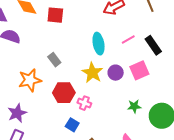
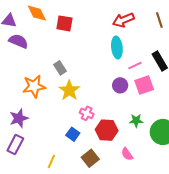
pink line: (128, 40) -> (135, 65), moved
cyan ellipse: (99, 44) -> (117, 47), moved
yellow star: (92, 73) -> (69, 90), moved
red hexagon: (64, 93) -> (107, 130), moved

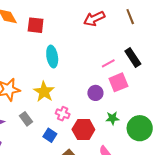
cyan ellipse: (117, 47) -> (52, 57), moved
gray rectangle: (60, 68) -> (26, 119), moved
purple circle: (120, 85) -> (95, 93), moved

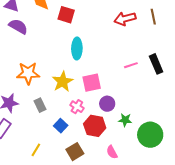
brown line: (130, 17) -> (153, 17), moved
pink square: (118, 82) -> (92, 83), moved
purple circle: (95, 93) -> (107, 104), moved

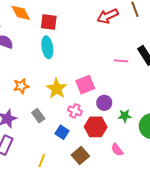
cyan ellipse: (77, 48) -> (47, 47), moved
pink line: (131, 65) -> (121, 61), turned 32
orange star: (28, 73) -> (21, 86), size x0.7

